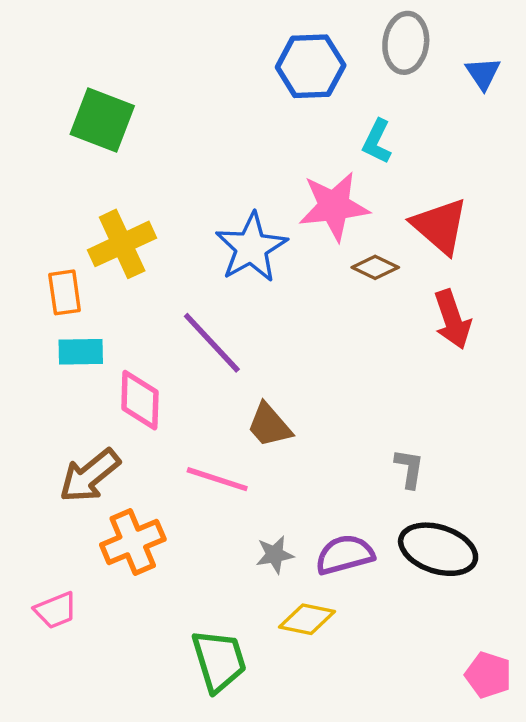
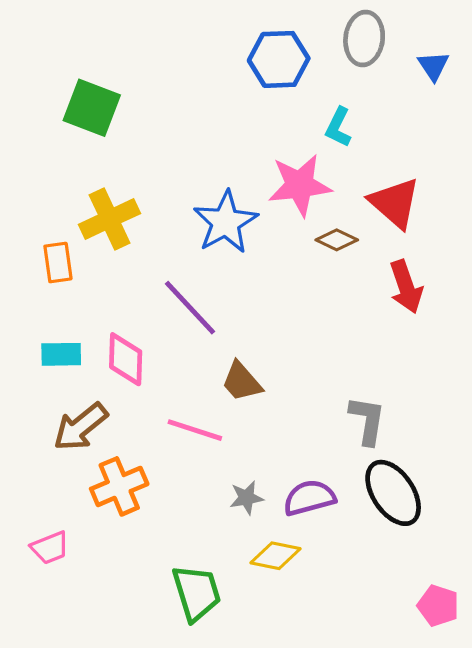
cyan rectangle: (81, 352) -> (61, 354), moved
gray L-shape: (409, 468) -> (367, 420), size x1.4
black ellipse: (438, 549) -> (393, 493), turned 38

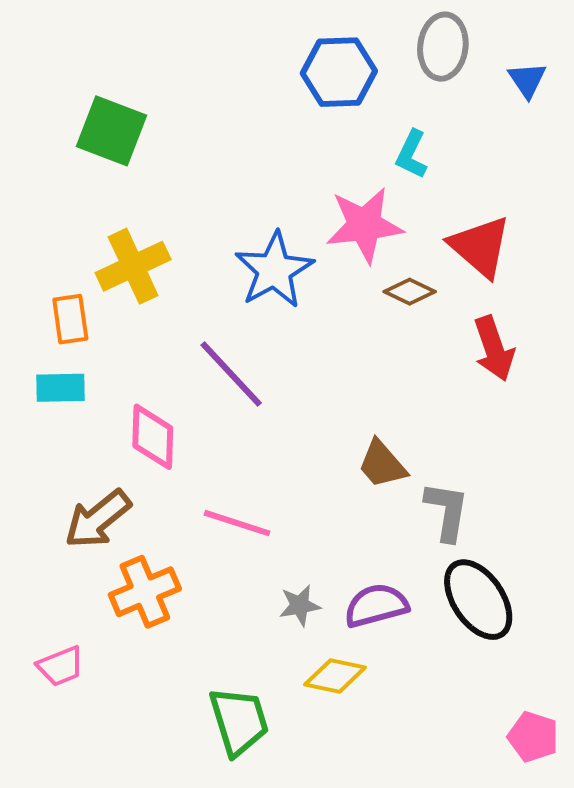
cyan rectangle: (61, 354) -> (61, 388), moved
brown trapezoid: (242, 382) -> (382, 464), moved

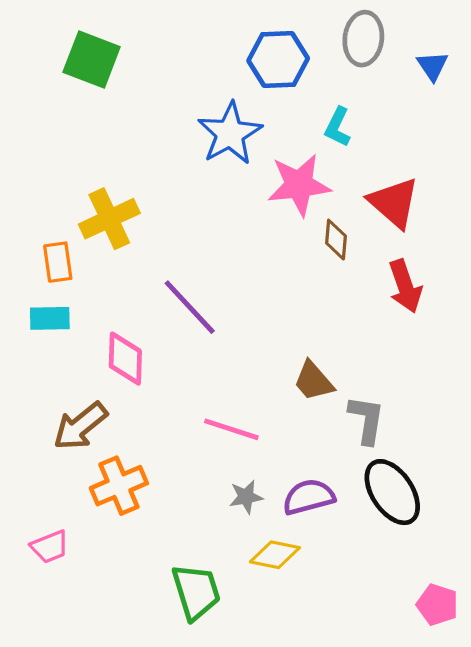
green square: (111, 131) -> (92, 59), moved
blue star: (274, 270) -> (230, 133), moved
brown diamond: (410, 292) -> (336, 240), turned 69
pink line: (237, 523) -> (231, 429), moved

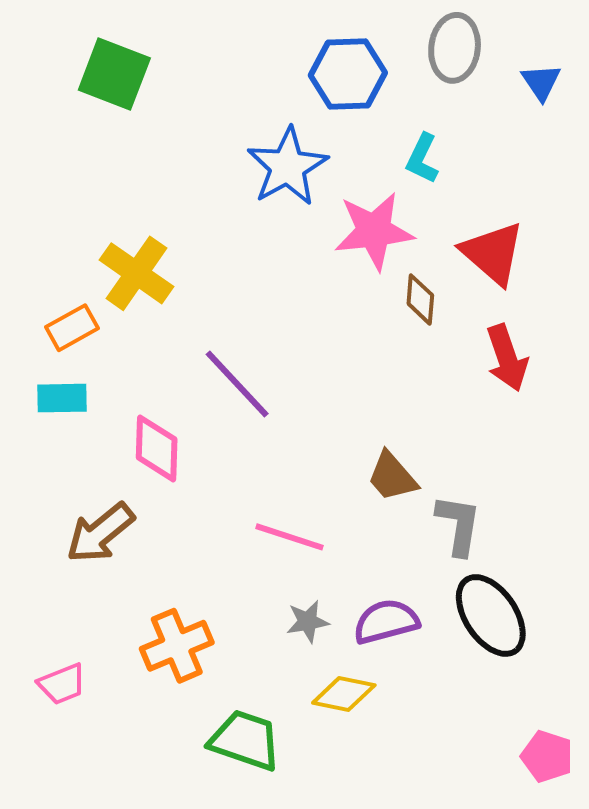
yellow cross: (109, 219) -> (136, 273), turned -30
orange rectangle: (58, 262) -> (72, 328), turned 69
orange cross: (119, 486) -> (177, 646), moved
green trapezoid: (196, 592) -> (245, 740), turned -54

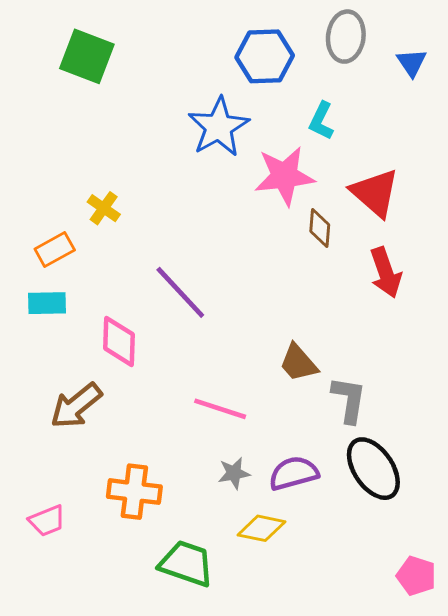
yellow cross: (136, 273) -> (104, 208), size x0.6
orange cross: (177, 646) -> (134, 492), turned 30

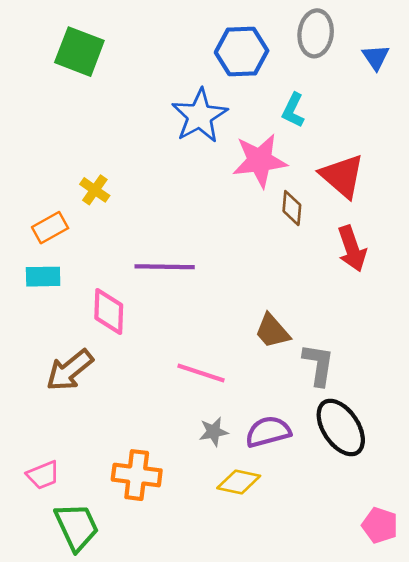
purple line: (180, 292) -> (165, 267), turned -46
orange cross: (134, 492) -> (137, 475), moved
green trapezoid: (186, 564) -> (77, 527), moved, turned 46

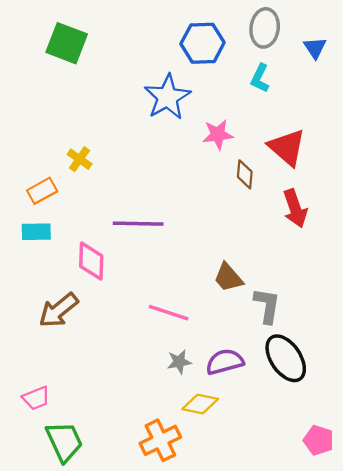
cyan L-shape: (293, 110) -> (260, 78), moved
pink star: (260, 161) -> (218, 135), size x0.7
orange cross: (137, 475) -> (160, 440), moved, turned -33

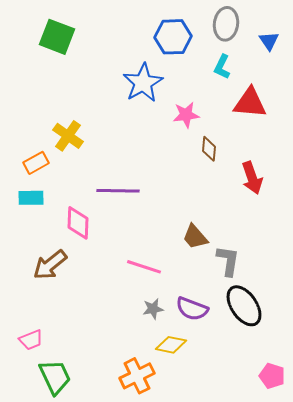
red triangle: (287, 147) -> (250, 103), moved, turned -36
yellow cross: (80, 159) -> (68, 136), size x1.4
purple semicircle: (225, 362) -> (192, 309), turned -144

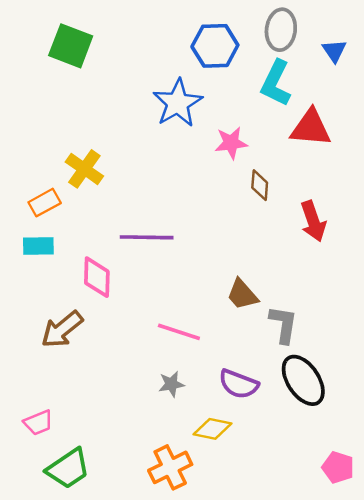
cyan L-shape: (222, 67) -> (276, 83), size x1.5
gray star: (153, 309) -> (171, 384), moved
green trapezoid: (55, 377) -> (68, 469), turned 81

